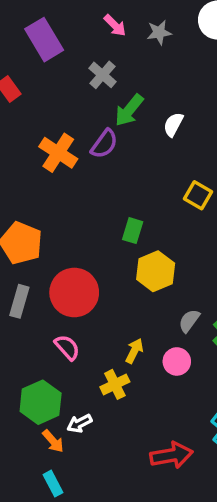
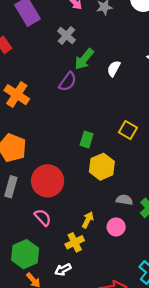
orange cross: (58, 153) -> (17, 95), moved
yellow square: (198, 195) -> (128, 130), moved
gray semicircle: (189, 321) -> (124, 200), turned 63
white arrow: (80, 423) -> (63, 270), moved

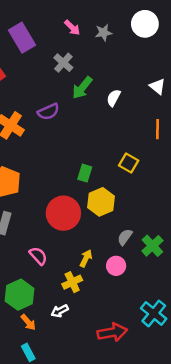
purple semicircle: (68, 82) -> (48, 112), moved, turned 30
red circle: (48, 181) -> (63, 213), moved
gray semicircle: (124, 200) -> (125, 237), turned -63

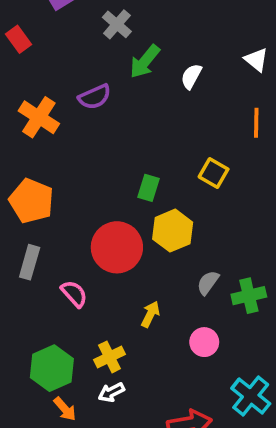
green cross: (152, 246) -> (249, 296), turned 30
pink semicircle: (38, 256) -> (74, 294), moved
pink circle: (116, 266) -> (204, 342), moved
yellow cross: (72, 282) -> (109, 357), moved

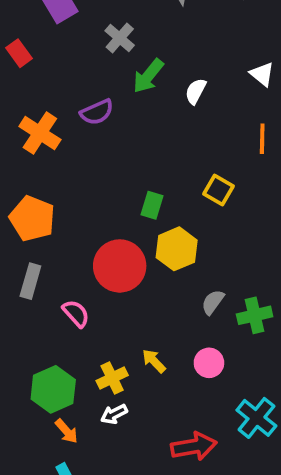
yellow arrow: (150, 314) -> (154, 361), moved, turned -70

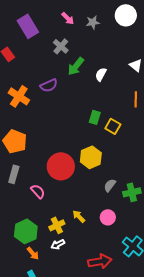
green rectangle: (152, 205) -> (95, 117), moved

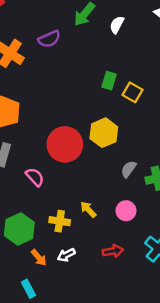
yellow cross: (57, 225) -> (60, 221), turned 35
white arrow: (58, 244) -> (66, 255), moved
orange arrow: (33, 253) -> (39, 258), moved
red arrow: (100, 261) -> (113, 251), moved, size x0.7

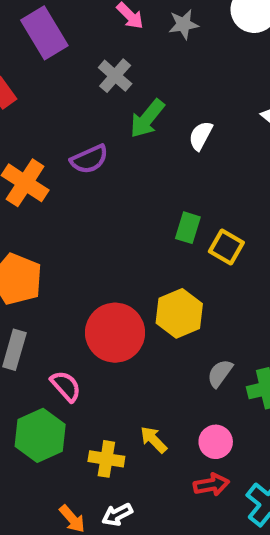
green hexagon: (19, 229) -> (40, 435), moved
red arrow: (113, 251) -> (211, 485), moved

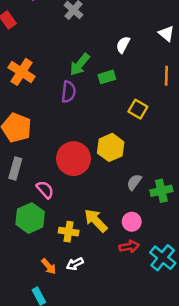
green arrow: (147, 119) -> (80, 65), moved
purple semicircle: (89, 159) -> (69, 92), moved, turned -60
green rectangle: (188, 228) -> (107, 77), moved, turned 56
yellow arrow: (154, 440) -> (96, 221), size x1.5

